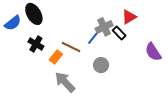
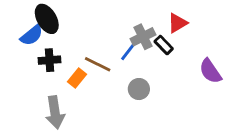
blue semicircle: (13, 23) -> (32, 35), moved
black cross: (36, 44) -> (49, 60), turned -35
gray arrow: (65, 82) -> (55, 112), moved, turned -145

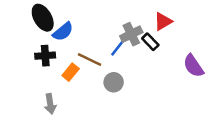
blue semicircle: (32, 35) -> (63, 32), moved
gray circle: (139, 89) -> (114, 82), moved
gray arrow: (55, 112) -> (50, 104), size x0.7

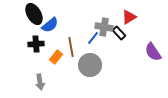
gray cross: (131, 34) -> (104, 27), turned 36
brown line: (90, 59) -> (71, 47), turned 54
gray circle: (114, 82) -> (90, 65), size x1.5

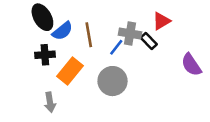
brown line: (71, 47) -> (89, 35), moved
orange rectangle: (56, 57) -> (70, 71), size x1.5

